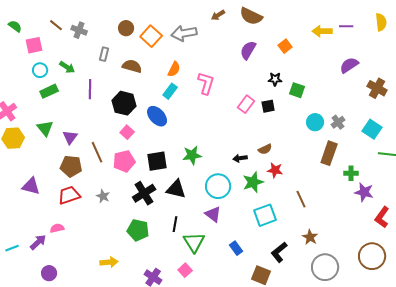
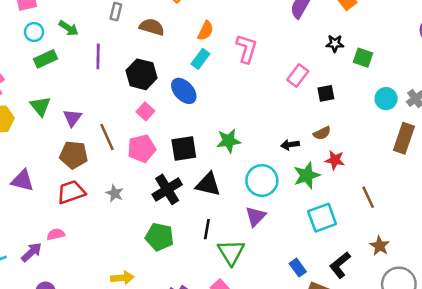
black square: (268, 106) -> (326, 93), moved
purple triangle: (213, 214) -> (255, 216), turned 36
blue rectangle: (236, 248) -> (298, 268), moved

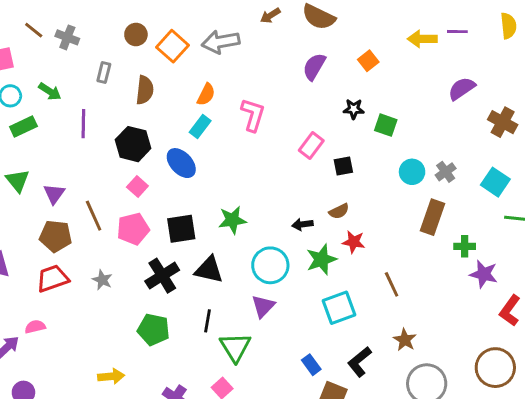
brown semicircle: (152, 27) -> (145, 90), turned 80

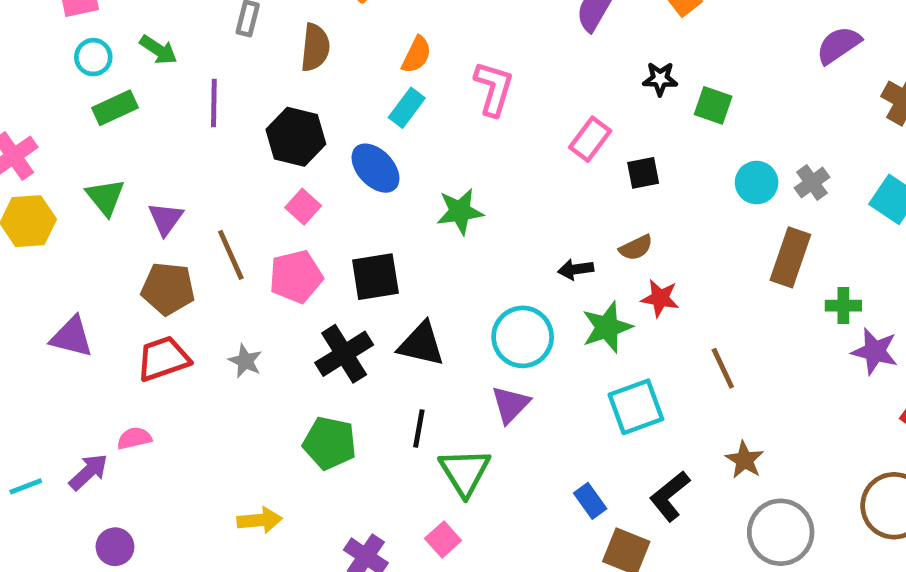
green star: (232, 220) -> (460, 211), moved

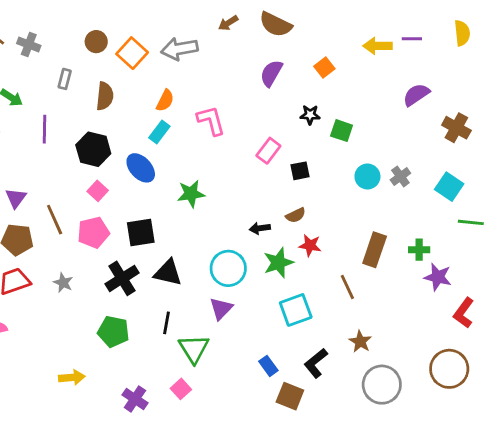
pink L-shape: (494, 88) -> (211, 121), turned -32
brown rectangle: (790, 257) -> (375, 250), moved

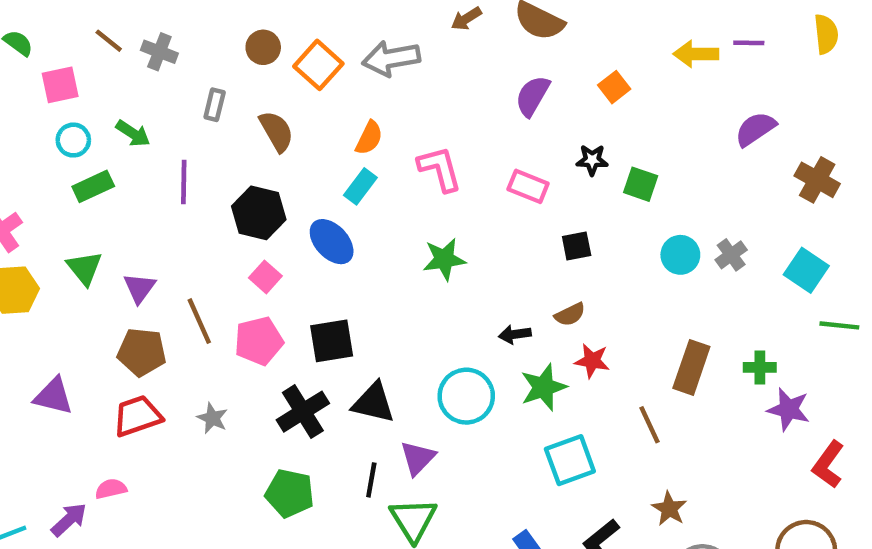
brown semicircle: (105, 96) -> (276, 131), turned -36
pink rectangle: (268, 151) -> (528, 186), moved, turned 75
green star: (191, 194) -> (444, 259), moved
purple triangle: (221, 309) -> (418, 458), moved

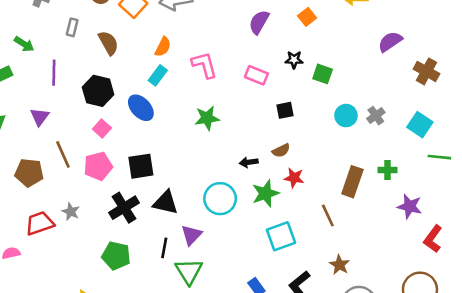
purple triangle: (140, 288) -> (40, 117), moved
green cross: (760, 367) -> (388, 170), moved
red trapezoid: (137, 416) -> (40, 223), moved

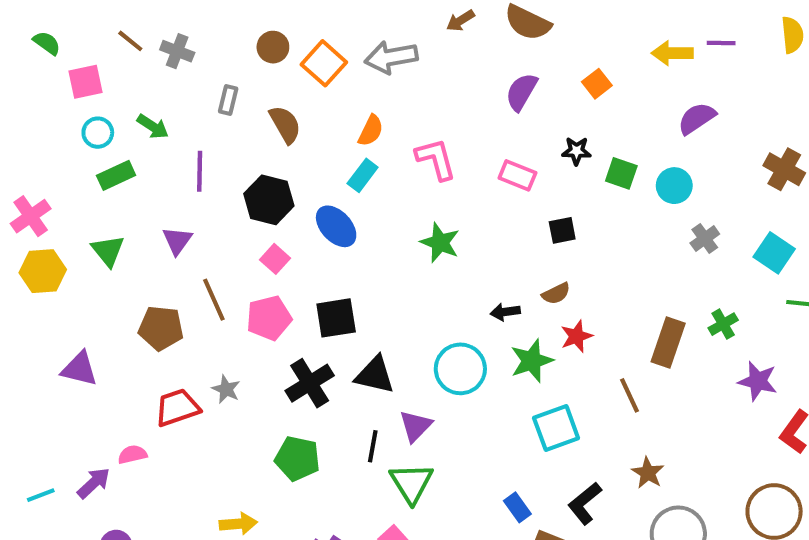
purple semicircle: (390, 42) -> (697, 118), moved
cyan circle: (346, 116) -> (674, 186), moved
green star: (207, 118) -> (440, 243), turned 30
green cross: (388, 170) -> (723, 324), turned -30
red star: (294, 178) -> (576, 336), turned -30

